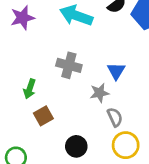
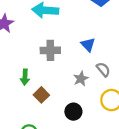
gray star: (99, 93) -> (81, 79), moved
gray semicircle: (115, 117) -> (103, 69), moved

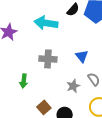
brown square: (41, 95) -> (44, 107), moved

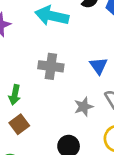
brown square: (44, 107) -> (19, 124), moved

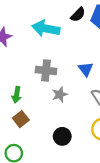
gray star: (84, 107) -> (60, 94), moved

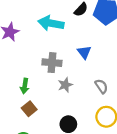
blue triangle: (86, 69) -> (84, 52), moved

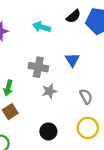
cyan arrow: (51, 23) -> (42, 27), size x0.7

